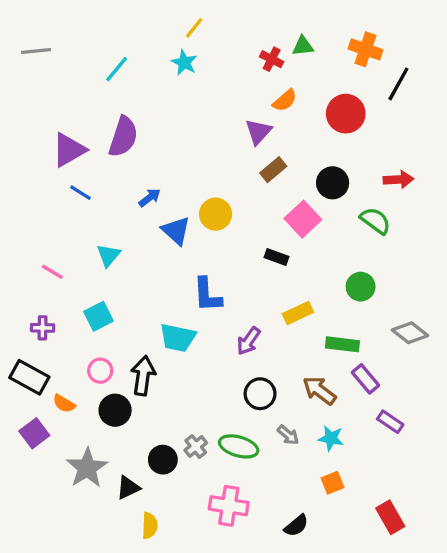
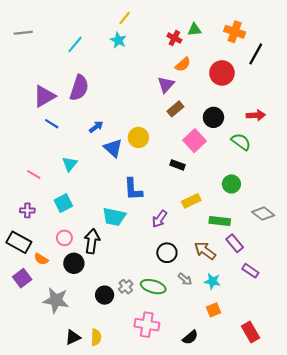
gray star: (87, 468) -> (56, 300), turned -30
black triangle: (128, 488) -> (73, 337), moved

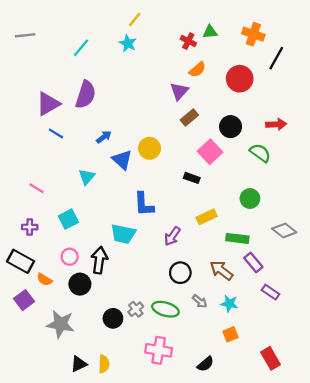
cyan triangle: (70, 164) -> (87, 177), moved

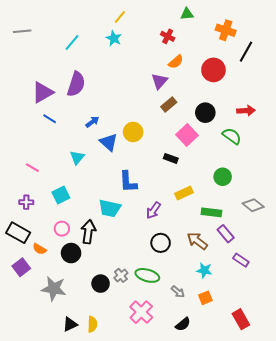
green triangle: (210, 32) -> (187, 14), moved
gray arrow: (200, 301) -> (178, 292), moved
pink cross: (159, 350) -> (141, 312), turned 35

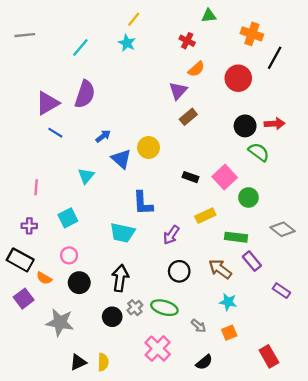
black circle: (205, 113) -> (245, 126), moved
pink square: (187, 135) -> (225, 177), moved
pink line: (32, 168) -> (36, 187), turned 64
black arrow: (88, 232) -> (120, 278), moved
purple rectangle: (241, 260) -> (281, 291), moved

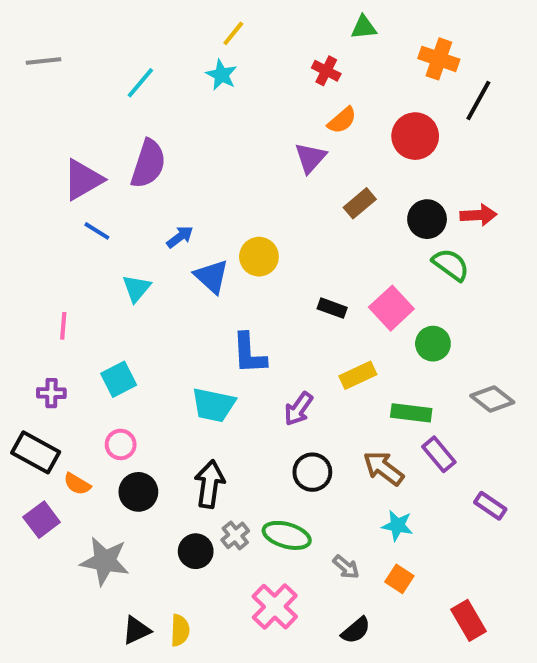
brown rectangle: (188, 117) -> (360, 203), moved
cyan triangle: (86, 176) -> (136, 288), moved
orange square: (229, 333) -> (399, 579), turned -35

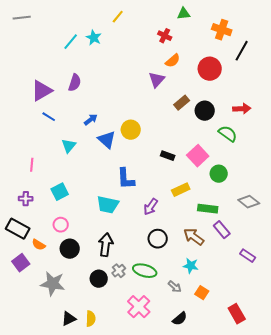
gray line: (43, 61) -> (22, 18), moved
cyan star: (221, 75) -> (94, 38), moved
purple semicircle: (148, 164) -> (75, 83), size x0.7
black circle: (427, 219) -> (205, 111), moved
cyan star: (397, 526) -> (191, 266), moved

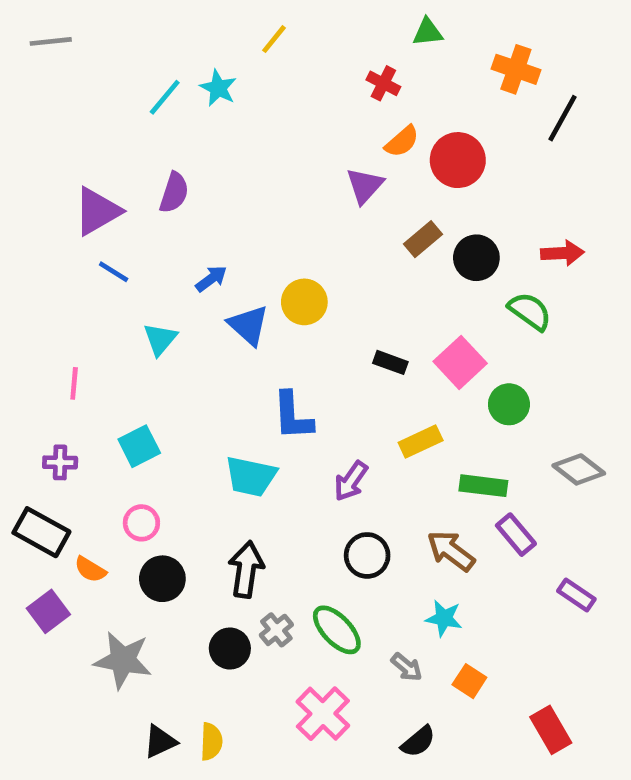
red circle: (210, 69) -> (458, 160), moved
green ellipse: (145, 271) -> (337, 630), turned 30

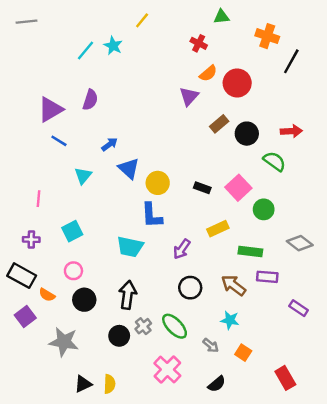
yellow circle: (304, 302) -> (158, 183), moved
purple rectangle: (516, 535) -> (267, 277), turned -45

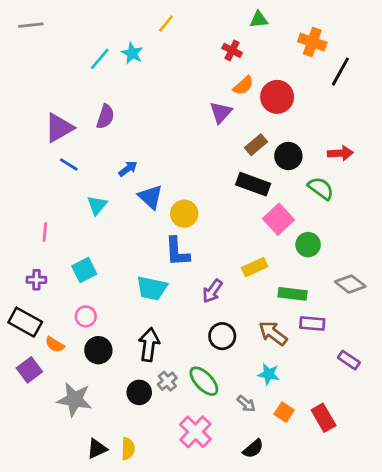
black rectangle: (202, 188) -> (253, 184), moved, size x1.6
red rectangle: (285, 378) -> (324, 418), moved

